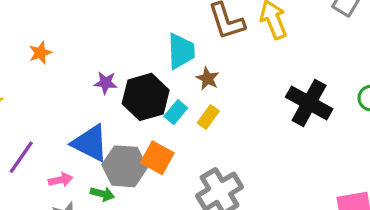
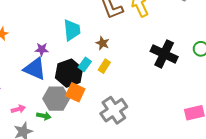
cyan trapezoid: (181, 51) -> (72, 30), moved
black hexagon: (146, 97) -> (69, 73), moved
blue triangle: (90, 143) -> (35, 69), moved

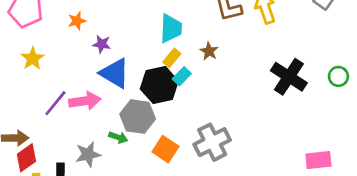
purple star: (42, 49) -> (102, 44), moved
yellow rectangle: (104, 66) -> (172, 58), moved
orange square: (75, 92) -> (165, 149), moved
pink arrow: (18, 109) -> (85, 101), moved, size x1.6

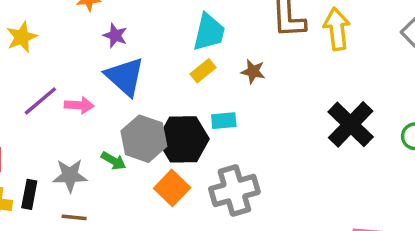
brown star: (209, 51) -> (253, 71), turned -30
cyan rectangle: (182, 76) -> (224, 121), moved, turned 30
black hexagon: (159, 85) -> (183, 139), moved
pink arrow: (85, 101) -> (79, 105), size x0.7

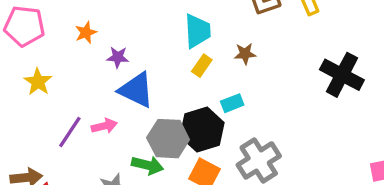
green arrow: (114, 161) -> (148, 165), size x1.4

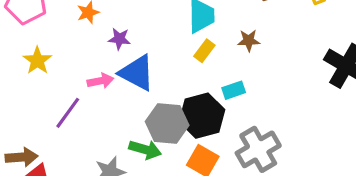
pink arrow: (104, 126) -> (100, 81), moved

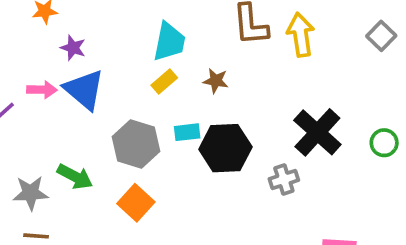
black hexagon: (202, 116) -> (225, 148), moved
gray hexagon: (167, 123) -> (136, 144), moved
gray cross: (258, 149) -> (284, 179), moved, size x0.6

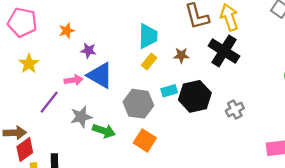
black cross: (317, 132) -> (224, 51), moved
gray star: (31, 193) -> (81, 117), moved

